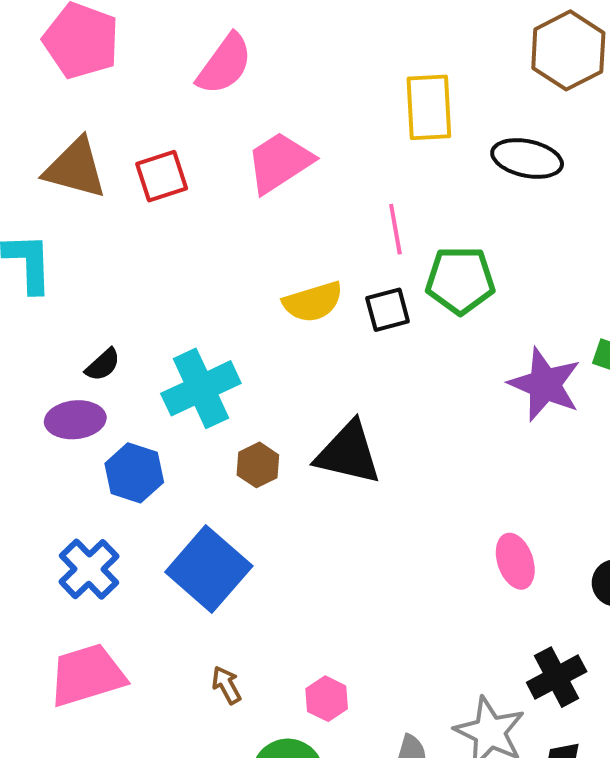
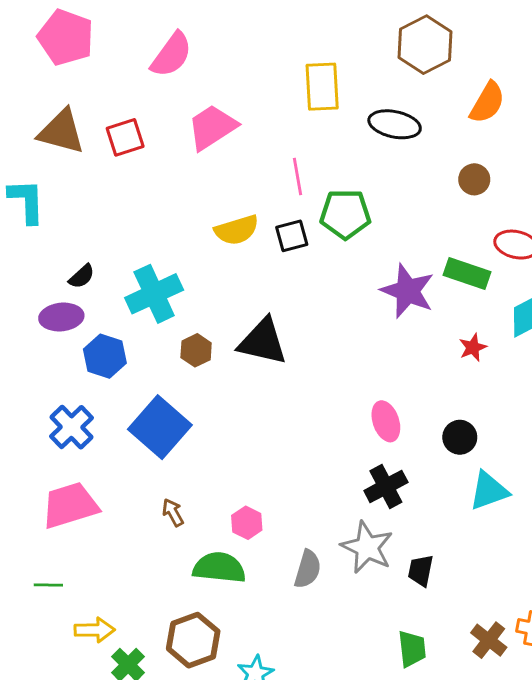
black cross: (557, 677) -> (386, 487), moved

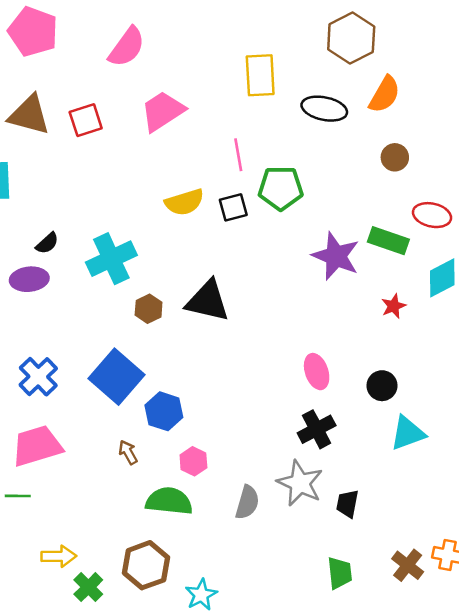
orange semicircle: (487, 103) -> (385, 94), moved
blue hexagon: (105, 356) -> (164, 411), moved
green line: (48, 585) -> (18, 496), moved

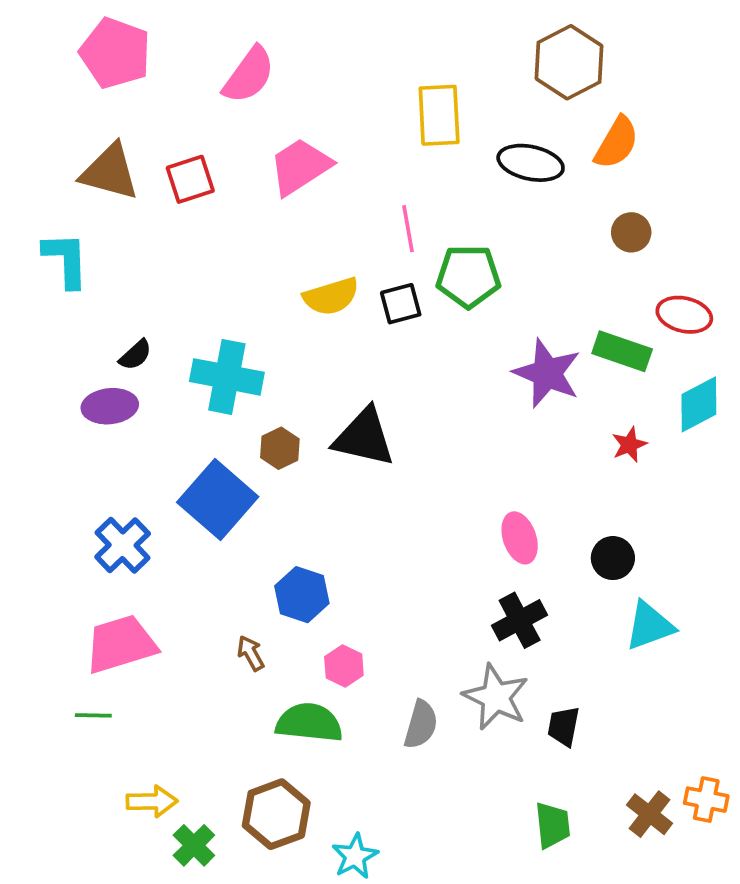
cyan cross: (111, 259) -> (227, 377), turned 36
blue square: (116, 377) -> (218, 499), moved

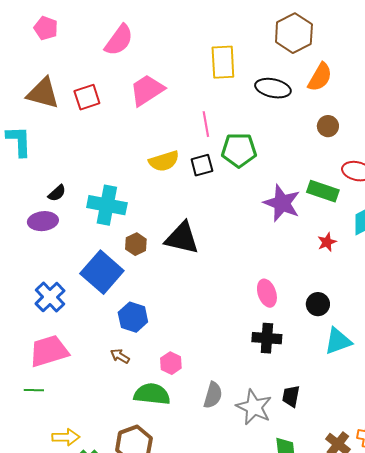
pink pentagon: (115, 53) -> (46, 28), size x0.6
blue hexagon: (302, 595) -> (133, 317), moved
black cross: (520, 620) -> (267, 338), turned 32
brown arrow: (251, 653) -> (120, 356), turned -30
gray star: (496, 697) -> (254, 407), moved

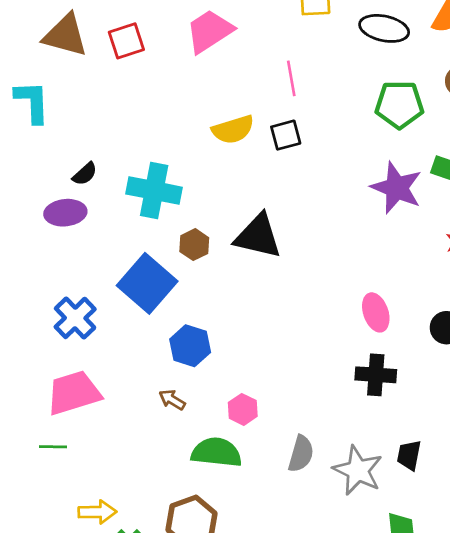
green pentagon: (239, 150) -> (399, 105), moved

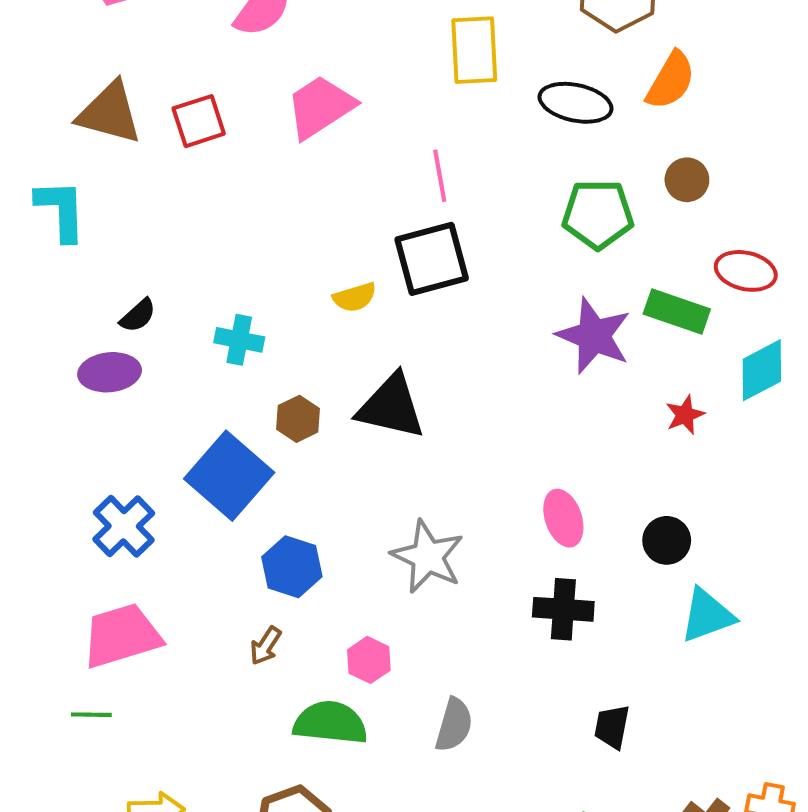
yellow semicircle: (233, 130) -> (355, 297), moved, size x0.7
black square: (286, 135) -> (432, 259), size x1.6
cyan cross: (154, 191) -> (239, 340), size x0.6
brown arrow: (172, 400) -> (266, 646), turned -88
gray star: (358, 470) -> (428, 557), moved

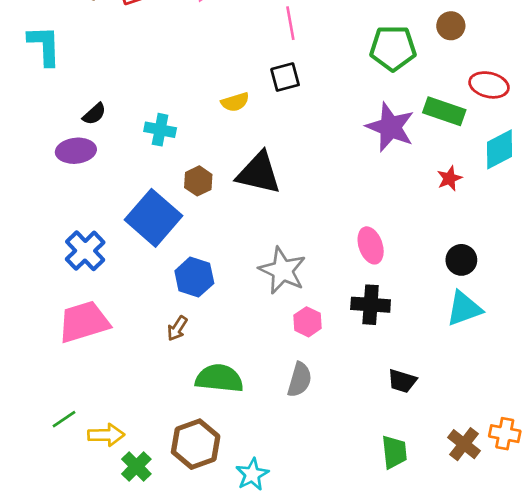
black square: (432, 259) -> (285, 77), size x0.6
black circle: (667, 540) -> (461, 260), moved
pink hexagon: (369, 660) -> (307, 322), moved
green line: (91, 715) -> (64, 419), moved, turned -35
black trapezoid: (612, 727) -> (402, 381), turned -84

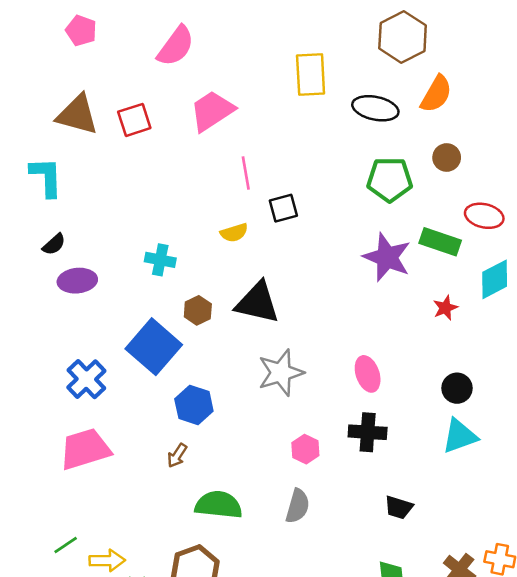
pink line: (290, 23) -> (246, 173), moved
black semicircle: (94, 114) -> (54, 244), moved
gray star: (282, 270) -> (281, 373), moved, turned 30

